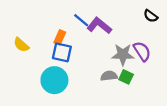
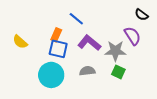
purple L-shape: (99, 26) -> (89, 43), moved
purple semicircle: (142, 51) -> (132, 36), moved
gray semicircle: (109, 76) -> (87, 71), moved

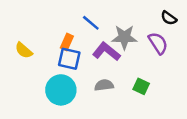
gray star: (115, 51) -> (124, 37), moved

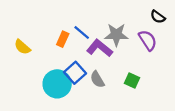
blue line: (91, 23) -> (82, 32), moved
blue square: (69, 59) -> (75, 73), moved, turned 35
gray semicircle: (104, 85) -> (97, 79), turned -114

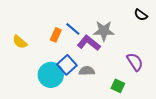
purple semicircle: (148, 40) -> (135, 62), moved
gray semicircle: (97, 79) -> (87, 71), turned 119
green square: (132, 81) -> (118, 86), moved

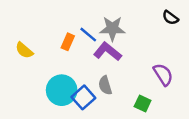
gray star: (104, 31) -> (112, 29), moved
blue square: (67, 65) -> (83, 97), moved
gray semicircle: (87, 71) -> (105, 85), turned -105

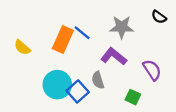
gray star: (112, 29) -> (122, 27), moved
orange rectangle: (68, 42) -> (63, 39), size x1.6
purple L-shape: (108, 52) -> (114, 56), moved

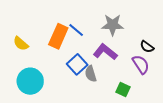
black semicircle: (159, 17) -> (147, 47), moved
cyan circle: (57, 85) -> (30, 81), moved
blue square: (78, 91) -> (77, 64), moved

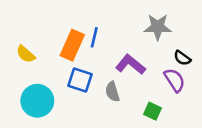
gray star: (113, 25) -> (158, 27), moved
blue line: (76, 30) -> (94, 37), turned 63
blue square: (77, 64) -> (80, 80), moved, turned -30

